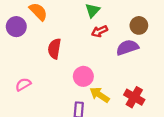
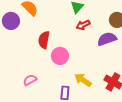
pink circle: (83, 76) -> (60, 56), moved
pink semicircle: (23, 84) -> (30, 80), moved

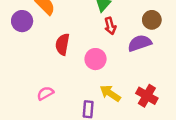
red arrow: (83, 25) -> (110, 26), turned -80
pink circle: (60, 56) -> (95, 59), moved

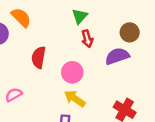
pink semicircle: (45, 93) -> (14, 95), moved
yellow arrow: (110, 93) -> (75, 99), moved

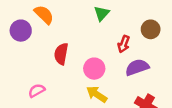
red arrow: (87, 39) -> (124, 44), moved, turned 35
purple semicircle: (117, 56) -> (137, 67), moved

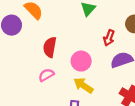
pink semicircle: (37, 91) -> (46, 75), moved

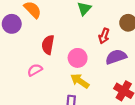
pink semicircle: (46, 75) -> (35, 70), moved

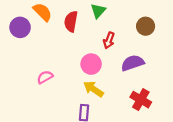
red arrow: (104, 36) -> (109, 40), moved
red semicircle: (48, 45) -> (71, 21), moved

